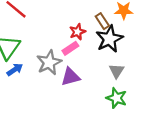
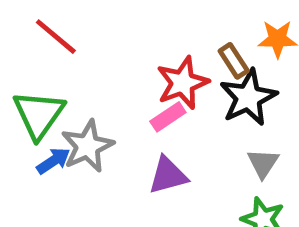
red star: (77, 32) -> (183, 83), size x1.5
gray star: (49, 63) -> (87, 146), moved

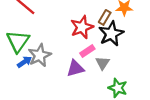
brown rectangle: (234, 61) -> (105, 17), turned 64
pink rectangle: (168, 117) -> (87, 51), moved
gray triangle: (263, 163) -> (103, 63), moved

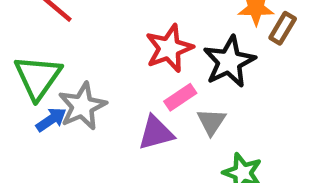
brown rectangle: (105, 17) -> (283, 28), moved

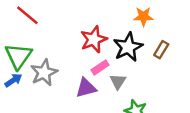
brown rectangle: (283, 28) -> (161, 50), moved
blue arrow: (51, 119) -> (13, 80), moved

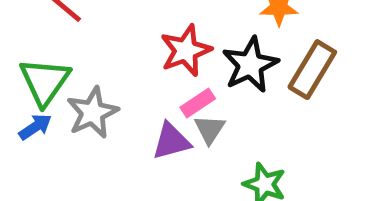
brown rectangle: (161, 50) -> (312, 70), size x1.6
gray triangle: (118, 82) -> (210, 129), moved

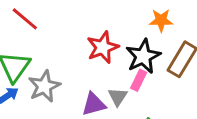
pink rectangle: (198, 103) -> (139, 80), moved, turned -30

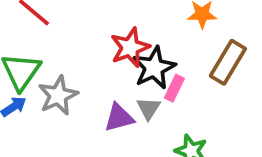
black star: (143, 56) -> (154, 68), moved

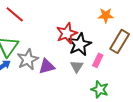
pink rectangle: (174, 88) -> (98, 60), moved
purple triangle: (119, 118) -> (47, 66), moved

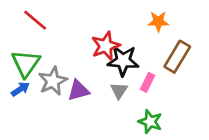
black star: (80, 44) -> (123, 61), turned 30

